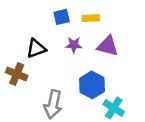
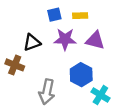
purple star: (74, 45) -> (65, 39), size x1.5

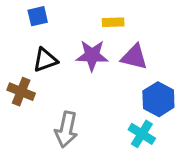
blue square: (54, 15) -> (38, 16), moved
blue hexagon: (81, 75) -> (158, 99), moved

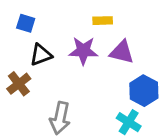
blue square: (38, 16) -> (26, 23), moved, turned 30
brown cross: (21, 92) -> (19, 84), turned 30

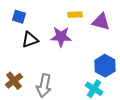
purple triangle: (122, 52) -> (101, 22), moved
brown cross: (19, 84) -> (14, 81), moved

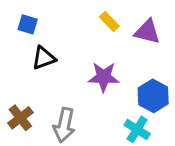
yellow rectangle: (75, 15) -> (109, 22), turned 48
purple star: (61, 37) -> (104, 77), moved

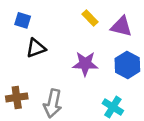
blue hexagon: (153, 96) -> (127, 65), moved
brown cross: (20, 118) -> (17, 97), turned 30

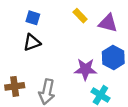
blue square: (23, 20) -> (33, 18), moved
purple star: (85, 64) -> (85, 69), moved

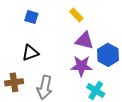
purple triangle: (108, 23) -> (84, 40), moved
black triangle: (32, 42) -> (30, 53), moved

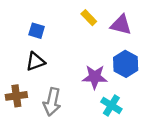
blue square: (31, 17) -> (37, 31), moved
purple triangle: (84, 40) -> (121, 25), moved

